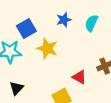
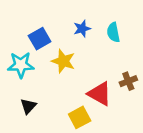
cyan semicircle: (91, 23) -> (113, 32), turned -35
red triangle: (79, 77) -> (100, 94), size x1.5

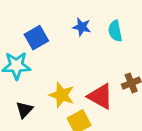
blue star: (82, 29) -> (82, 27), turned 30
yellow star: (63, 61) -> (62, 95), moved

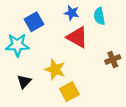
red triangle: (100, 96) -> (77, 37), moved

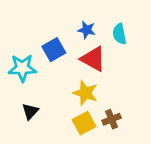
blue square: (34, 22) -> (54, 50), moved
brown cross: (113, 59) -> (112, 119), moved
yellow star: (55, 69) -> (85, 93), moved

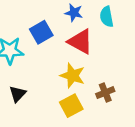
brown cross: (112, 119) -> (105, 93), moved

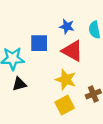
blue square: (41, 32) -> (39, 43), turned 30
black triangle: (18, 94) -> (19, 84), moved, turned 32

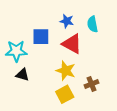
black triangle: (19, 84) -> (22, 75), turned 32

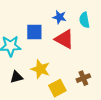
yellow star: (66, 71) -> (40, 69), moved
black triangle: (22, 75) -> (16, 77), moved, turned -32

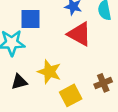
blue square: (34, 32) -> (31, 19), moved

